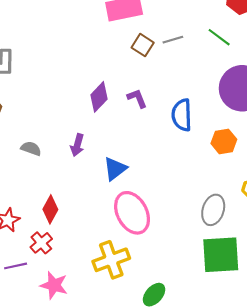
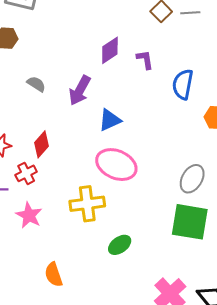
purple arrow: (77, 145) -> (80, 90), size x1.4
pink ellipse: (132, 213) -> (116, 165), turned -51

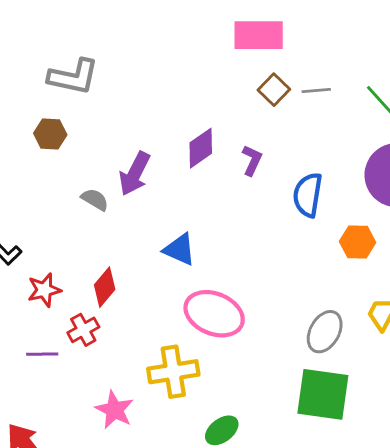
purple L-shape: (145, 60) -> (252, 160), turned 35
purple arrow: (80, 90) -> (135, 174), moved
blue triangle: (110, 120) -> (180, 249), moved, turned 50
pink star: (29, 215) -> (114, 410), moved

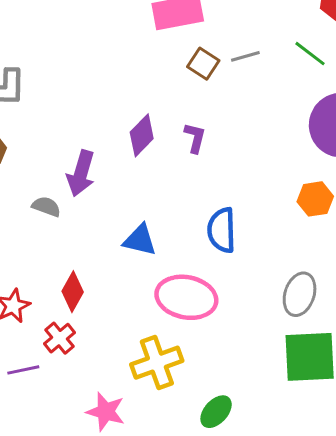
blue semicircle: (308, 195) -> (222, 230), moved

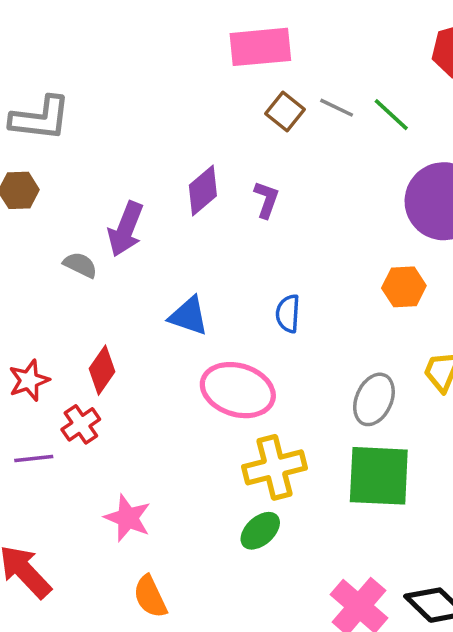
green line: (310, 54) -> (391, 115), moved
gray line: (245, 56) -> (337, 108), turned 36
blue semicircle: (222, 230) -> (288, 314), size x0.7
yellow cross: (157, 363) -> (274, 467), moved

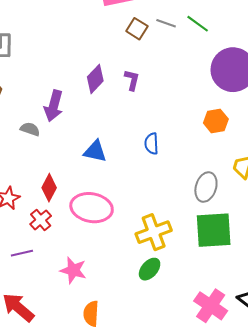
pink ellipse: (238, 390) -> (92, 208), moved
purple line: (34, 458) -> (22, 253), moved
orange semicircle: (150, 597) -> (91, 314), turned 35

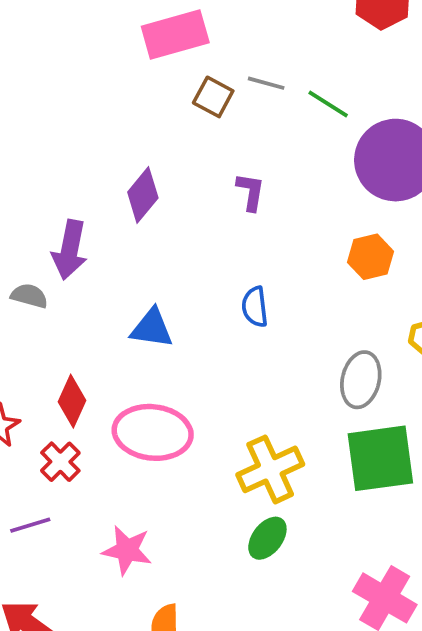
green line: (198, 24) -> (328, 104), moved
purple L-shape: (132, 80) -> (250, 192), moved

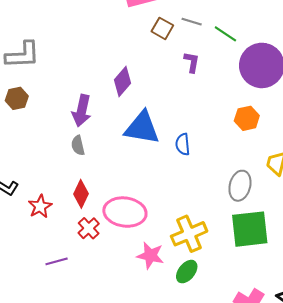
purple L-shape: (250, 192) -> (192, 62), moved
gray semicircle: (29, 296) -> (78, 145), moved, turned -120
blue triangle: (152, 328) -> (142, 128), moved, size x1.5
red cross: (60, 462) -> (89, 228), moved
pink star: (127, 550) -> (150, 255), moved

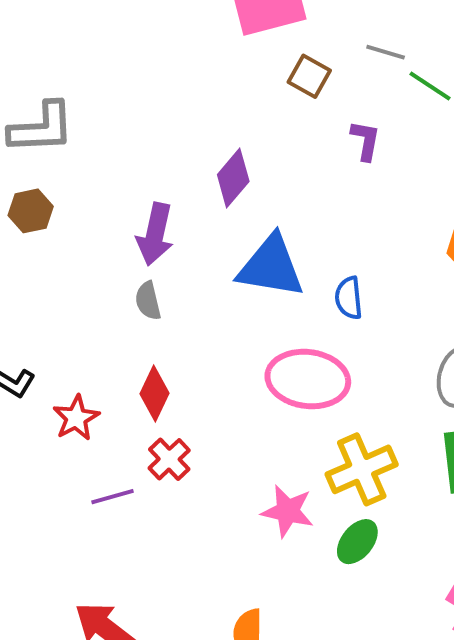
gray line: (192, 22) -> (386, 52), moved
pink ellipse: (125, 212) -> (308, 379), moved
purple line: (57, 261) -> (112, 497), moved

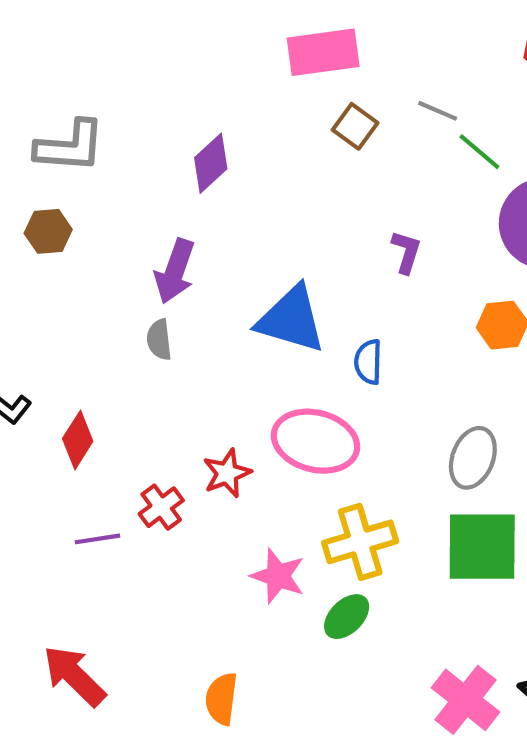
purple L-shape: (366, 140) -> (406, 252), moved
purple diamond: (233, 178) -> (211, 163), moved
red diamond: (154, 394) -> (78, 440), moved
red star: (76, 418) -> (227, 473), moved

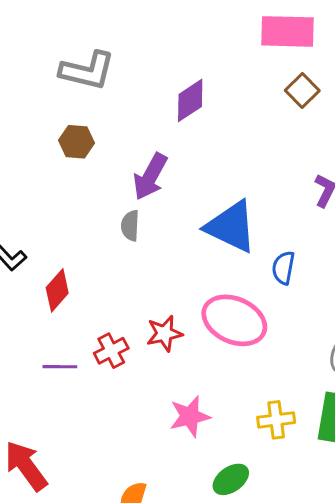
brown hexagon: (48, 231) -> (77, 142), moved
yellow cross: (360, 542) -> (276, 420), moved, size x0.7
pink star: (278, 576) -> (190, 416), turned 30
green ellipse: (347, 617) -> (231, 479), moved

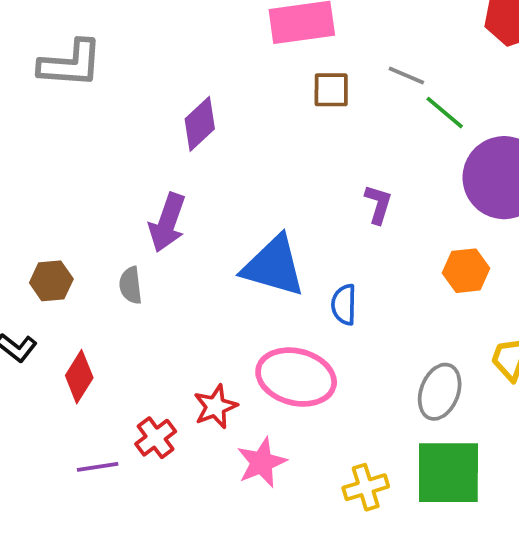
gray L-shape: (87, 71) -> (71, 64), moved
brown square: (302, 91) -> (331, 90), turned -36
brown hexagon: (77, 142) -> (51, 281), moved
gray semicircle: (130, 226) -> (131, 285), moved
pink star: (190, 416) -> (262, 462), moved

